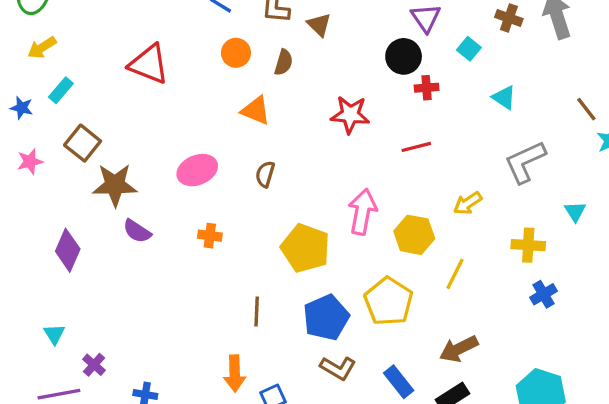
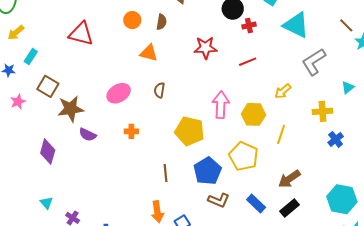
cyan triangle: (504, 97) -> (296, 25), size x1.8
cyan triangle: (575, 211) -> (348, 87), turned 32

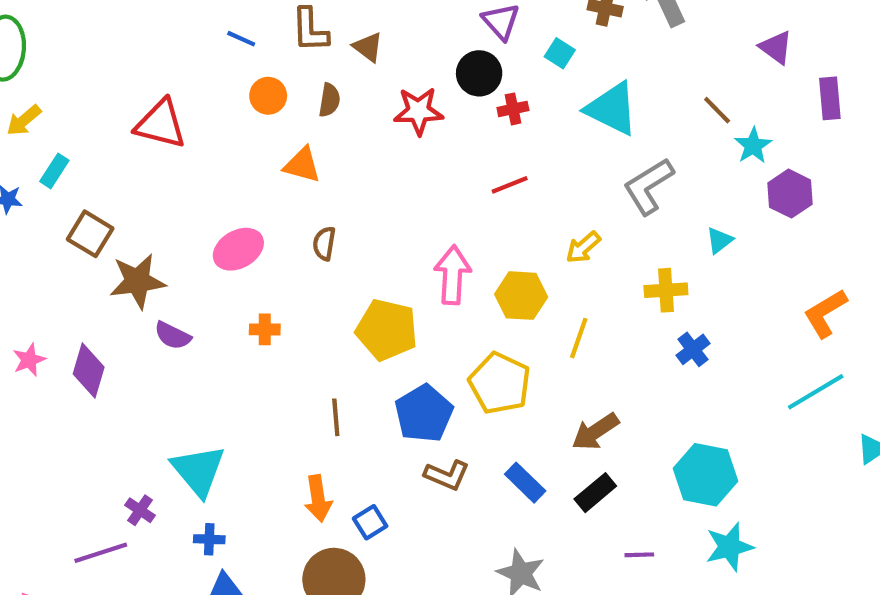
red star: (205, 48) -> (418, 111), moved
pink star: (18, 102) -> (29, 360), moved
cyan triangle: (46, 203) -> (198, 471), moved, size x2.0

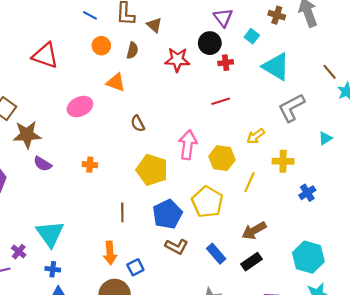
brown semicircle: (324, 243) -> (138, 124), moved, turned -42
pink ellipse: (238, 249) -> (80, 107), moved
yellow cross: (666, 290) -> (283, 161), moved

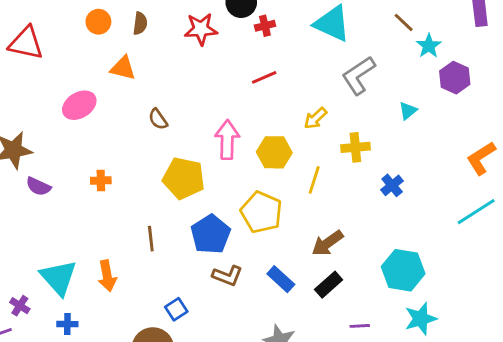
orange arrow: (110, 253) -> (107, 276), moved

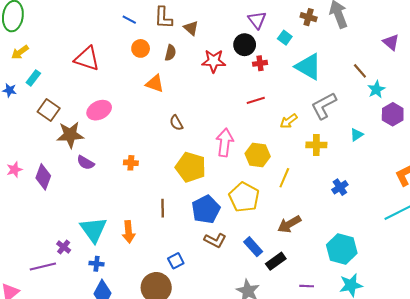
pink ellipse: (79, 105) -> (99, 110), moved
yellow arrow: (315, 118) -> (289, 121), moved
yellow cross: (355, 147) -> (316, 145), moved
black rectangle: (329, 285) -> (276, 261), moved

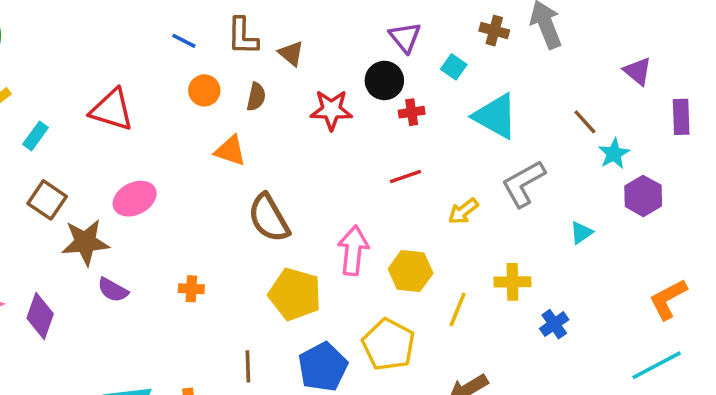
cyan rectangle: (33, 78) -> (35, 136), moved
brown semicircle: (176, 123) -> (269, 218), size x1.8
yellow cross: (316, 145) -> (512, 282), moved

